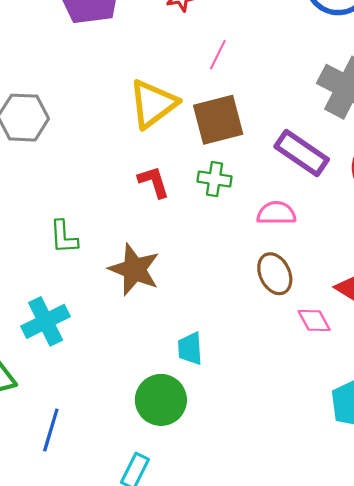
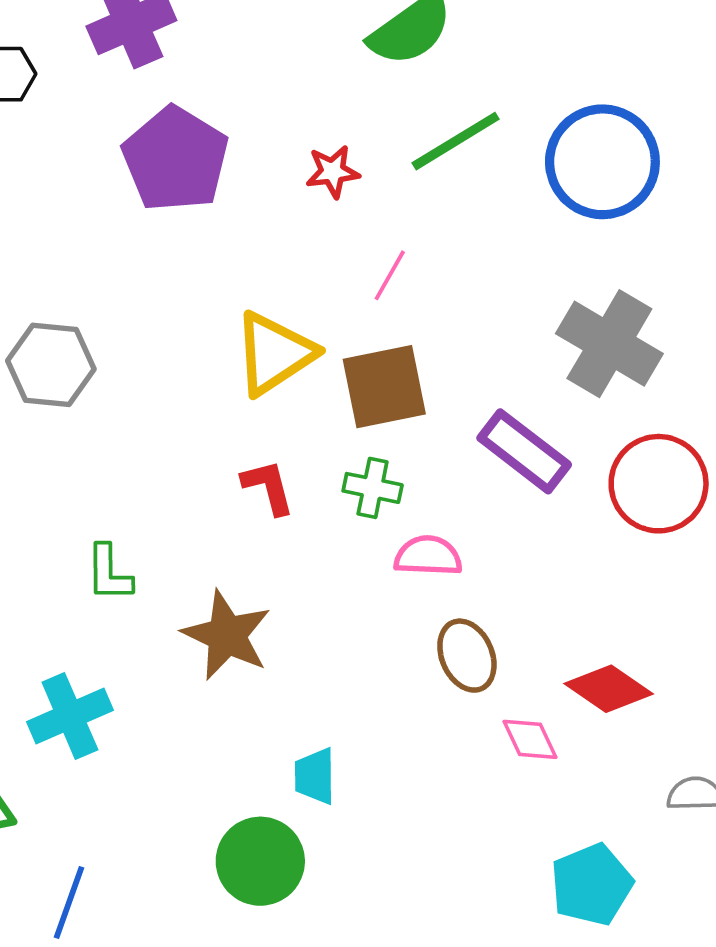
pink semicircle: (276, 213) -> (428, 556), moved

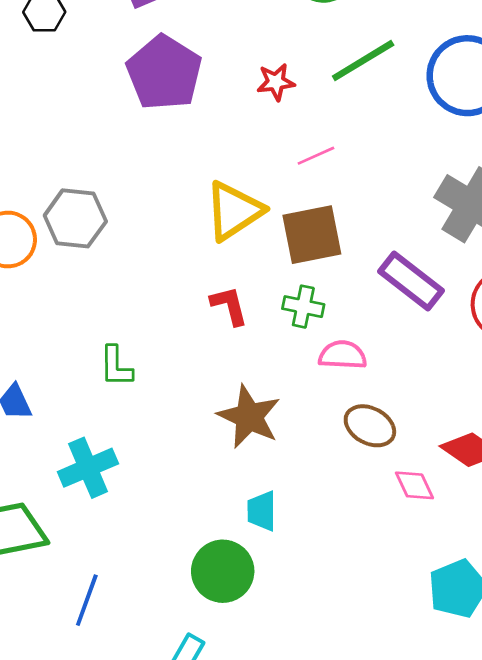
pink line: (390, 275) -> (316, 156), turned 36
brown star: (227, 635) -> (249, 417), moved
brown ellipse: (467, 656) -> (370, 426), turned -39

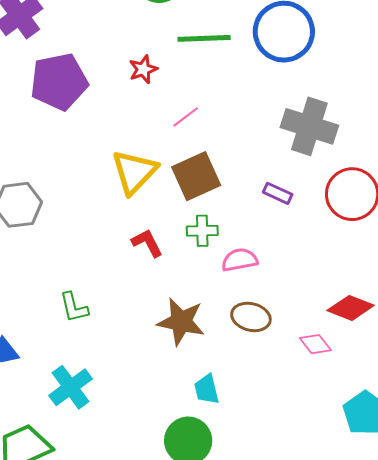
green line: (363, 61) -> (204, 38), turned 42
purple pentagon: (164, 73) -> (59, 82), turned -30
purple rectangle: (411, 281) -> (278, 193), size x0.6
brown ellipse: (370, 426) -> (251, 317), moved

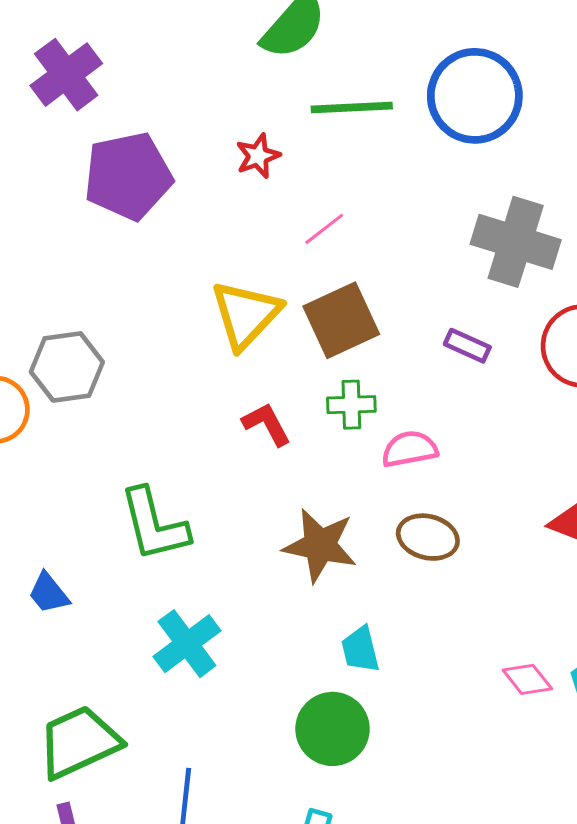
green L-shape: (74, 307) -> (154, 525), size x1.6
pink diamond: (315, 344) -> (527, 679), moved
cyan cross: (71, 387) -> (187, 644), moved

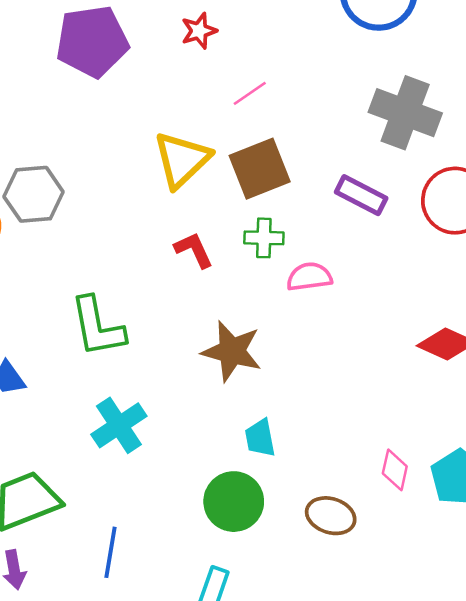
purple rectangle: (467, 346) -> (361, 195), size x1.4
brown ellipse: (428, 537) -> (331, 516), moved
pink diamond: (527, 679) -> (395, 470), turned 48

